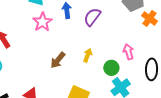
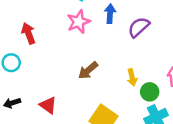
yellow arrow: (88, 55) -> (132, 77), moved, turned 136

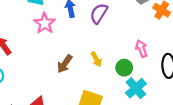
yellow arrow: (132, 77) -> (96, 59), moved

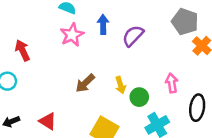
green circle: (124, 68) -> (139, 97), moved

